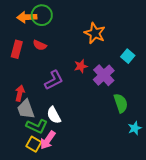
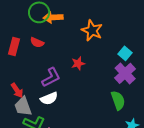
orange arrow: (27, 17) -> (53, 17), moved
purple cross: (104, 75) -> (125, 73), moved
red arrow: (20, 93) -> (17, 90), turned 133
white semicircle: (54, 115) -> (49, 98), moved, turned -84

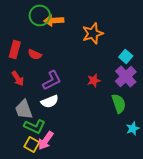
orange star: (92, 30) -> (93, 33), turned 30
red semicircle: (37, 42) -> (35, 54), moved
red star: (78, 63) -> (94, 80), moved
red arrow: (17, 90) -> (18, 78), moved

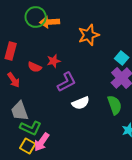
red semicircle: (35, 54) -> (35, 67), moved
purple L-shape: (52, 80) -> (67, 82), moved
red star: (94, 80) -> (54, 61), moved
white semicircle: (50, 101) -> (81, 103), moved

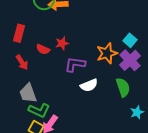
orange star: (89, 35) -> (107, 53), moved
purple L-shape: (67, 82) -> (75, 64), turned -145

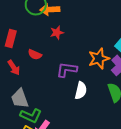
red star: (62, 43) -> (57, 33), moved
white semicircle: (89, 85) -> (81, 91), turned -54

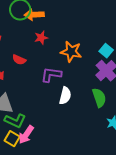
orange star: (99, 59) -> (71, 52), moved, turned 30

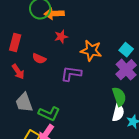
white semicircle: (65, 96) -> (118, 113), moved
green L-shape: (15, 121) -> (49, 114), moved

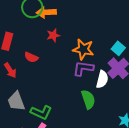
purple L-shape: (71, 74) -> (83, 68), moved
green semicircle: (119, 97) -> (88, 99), moved
white semicircle: (118, 113) -> (102, 79), moved

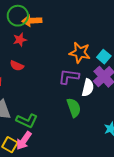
red star: (53, 35) -> (20, 40), moved
orange star: (83, 49) -> (80, 53), moved

